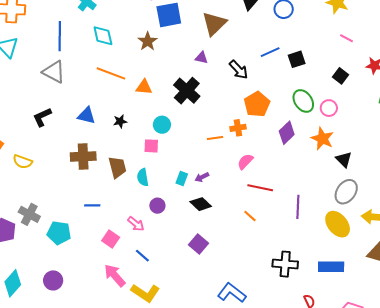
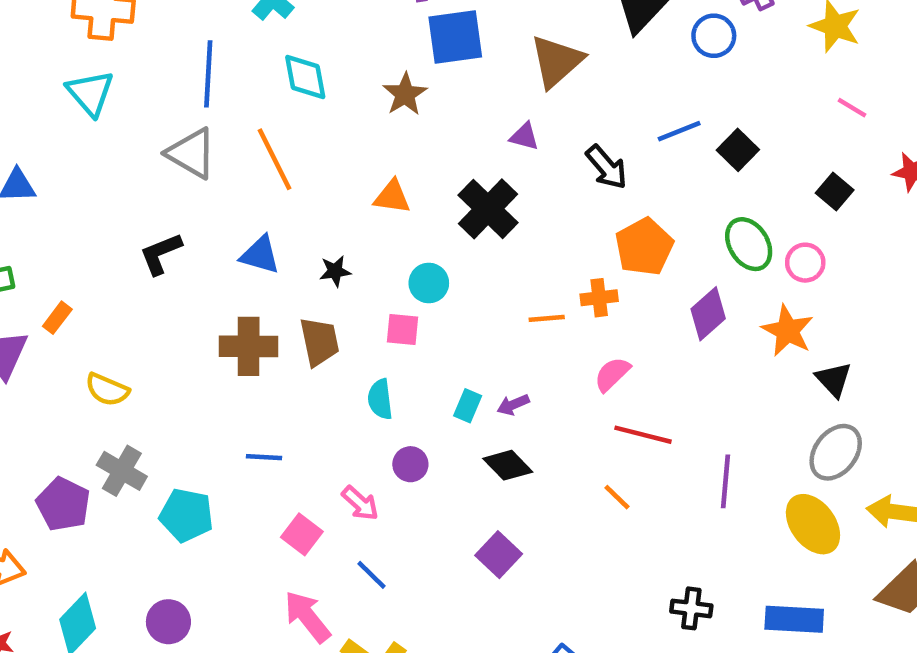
black square: (297, 59) -> (738, 150), turned -30
orange line: (111, 73) -> (274, 159), moved, turned 40
yellow semicircle: (23, 162) -> (107, 390), moved
brown trapezoid: (117, 167) -> (319, 342), moved
black cross: (285, 264) -> (691, 608), size x0.7

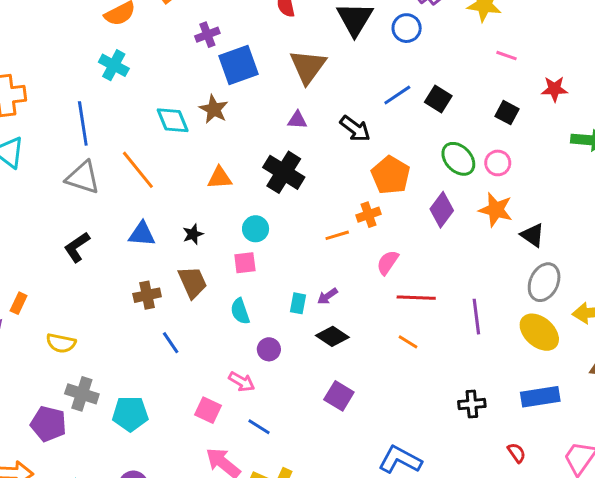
cyan diamond: (305, 77) -> (173, 120), moved
brown cross: (249, 346) -> (147, 295), size x0.7
blue line: (264, 457) -> (171, 343), moved, turned 65

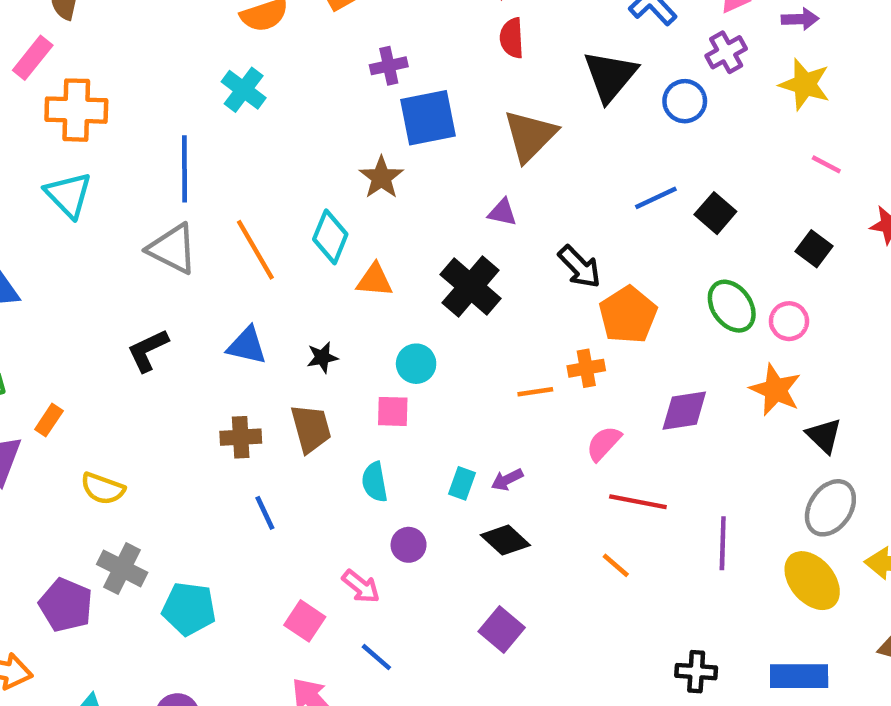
cyan diamond: (173, 120) -> (330, 237), moved, turned 36
black arrow: (355, 129) -> (580, 267), moved
purple diamond: (442, 210) -> (684, 411), moved, turned 36

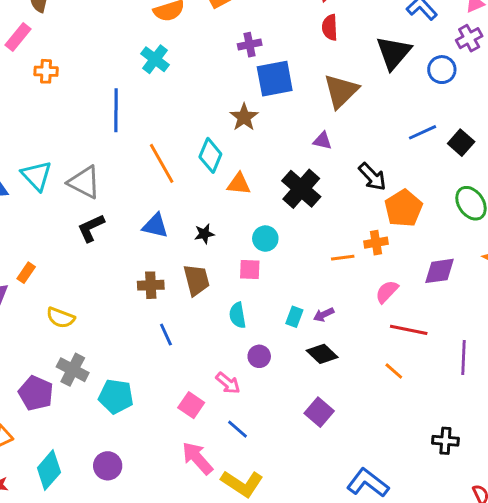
orange cross: (76, 110) -> (46, 71), size x0.6
cyan triangle: (68, 195) -> (37, 176), moved
gray triangle: (173, 249) -> (84, 182), moved

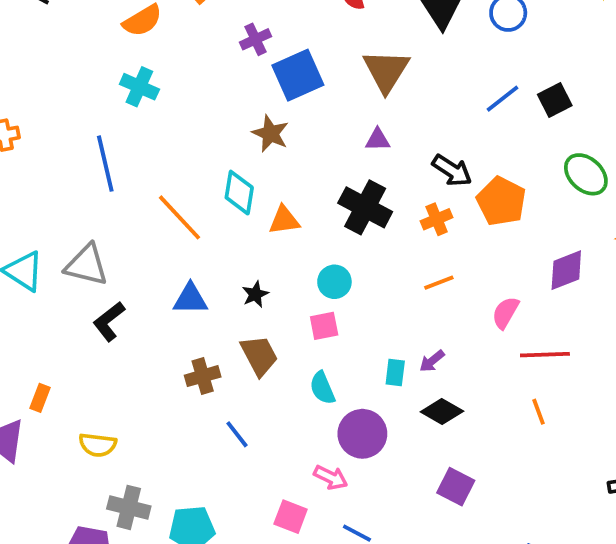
black square: (461, 143) -> (555, 100), turned 35
orange cross: (376, 243) -> (437, 219), moved
purple circle: (259, 356) -> (362, 434), size x1.6
orange line: (394, 371) -> (539, 412), turned 42

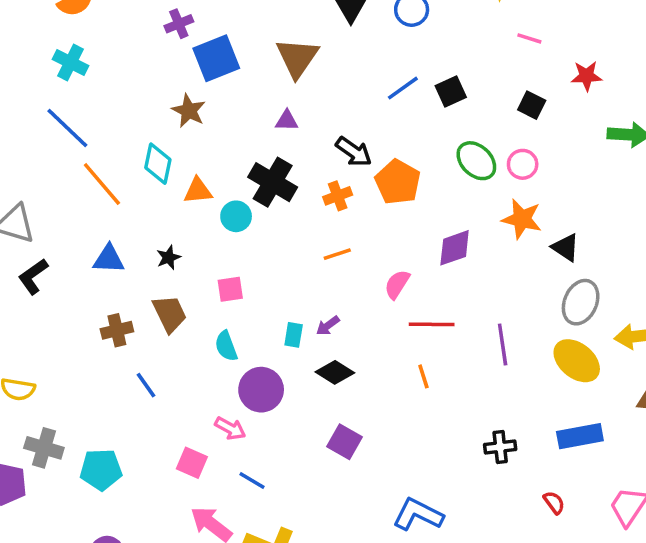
blue line: (105, 164) -> (67, 128), moved, turned -36
cyan circle: (334, 282) -> (236, 216), moved

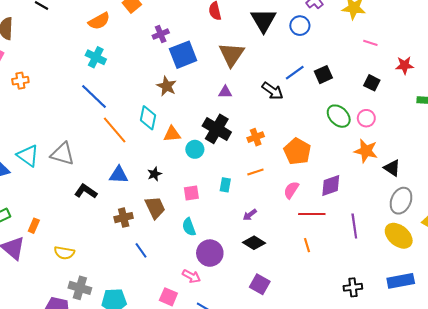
black arrow: (354, 152) -> (273, 91), moved
orange pentagon: (398, 182) -> (297, 151), moved
purple diamond: (455, 248) -> (331, 185), moved
black L-shape: (33, 276) -> (86, 191), moved, turned 70
cyan rectangle: (294, 335) -> (225, 185), moved

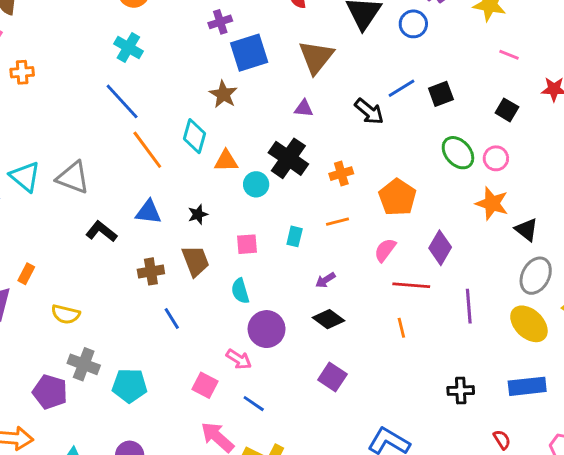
purple diamond: (331, 185) -> (440, 248), turned -45

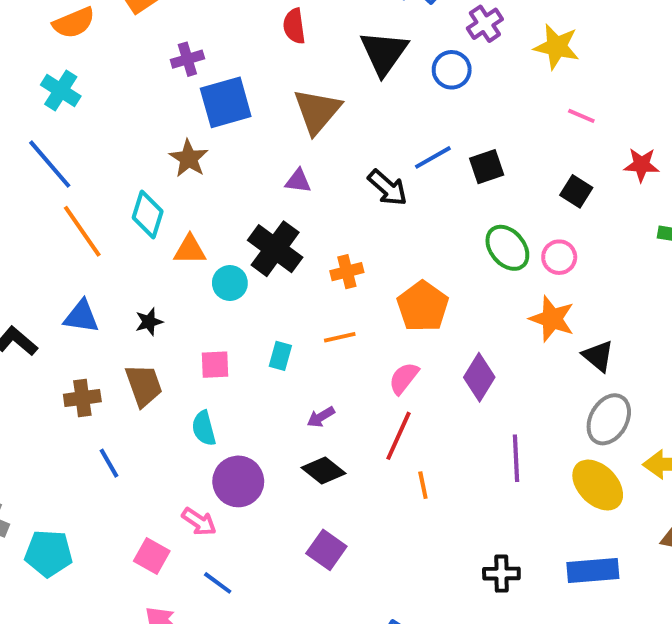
red line: (411, 285) -> (399, 436), moved, turned -72

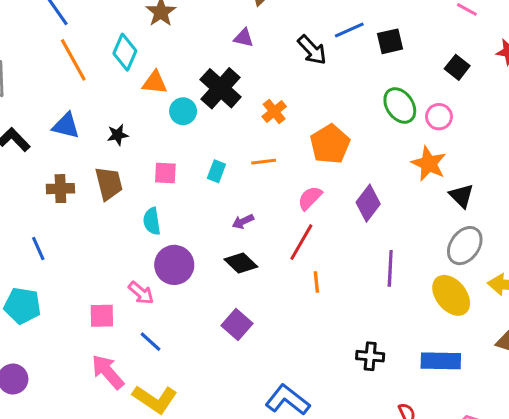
orange cross: (347, 272) -> (274, 111), turned -30
blue line: (109, 463) -> (38, 248), moved
pink square: (152, 556) -> (102, 316), turned -36

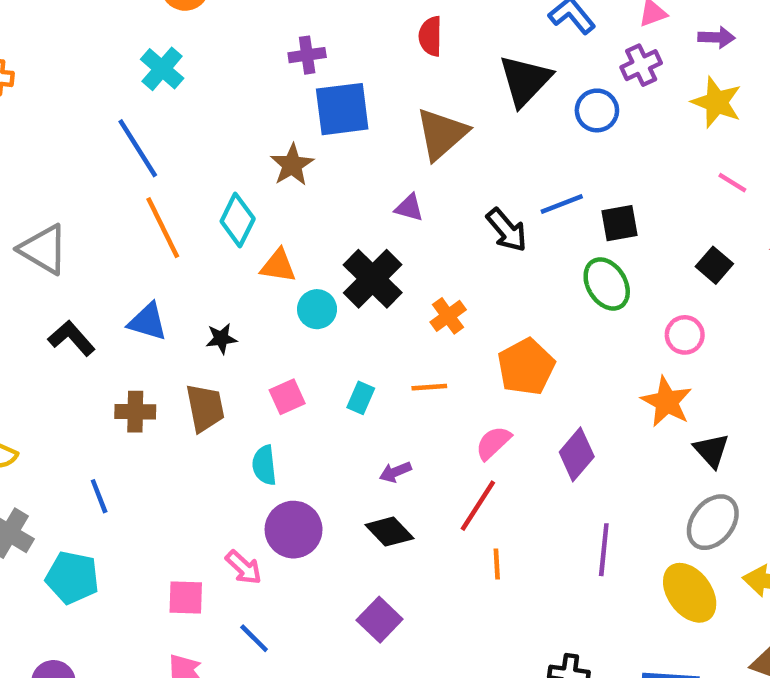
green ellipse: (400, 105) -> (607, 284), moved
pink square: (165, 173) -> (287, 397), turned -30

